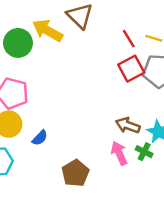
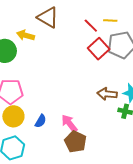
yellow arrow: (48, 31) -> (26, 35), size x0.7
pink arrow: (119, 153) -> (69, 123), moved

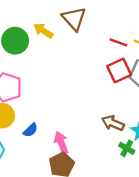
red line: (91, 26) -> (118, 42), turned -42

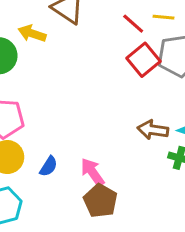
red line: (118, 42) -> (133, 24), turned 36

